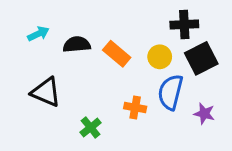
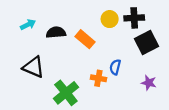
yellow circle: (160, 57) -> (110, 19), moved
blue semicircle: (170, 92) -> (115, 67), moved, size x0.6
green cross: (91, 127) -> (66, 93), size x1.6

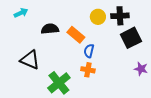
cyan arrow: (28, 25) -> (21, 13), moved
blue semicircle: (115, 67) -> (89, 51), moved
purple star: (149, 83) -> (141, 69), moved

